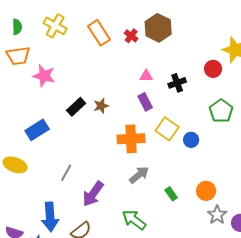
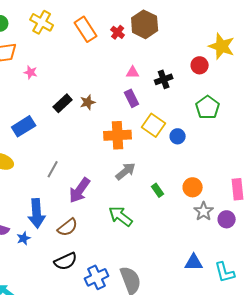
pink star: (44, 76) -> (31, 72), size x0.6

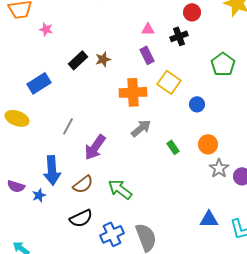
red circle: (200, 65) -> (192, 12), moved
blue circle: (178, 136) -> (197, 104), moved
green arrow: (121, 216) -> (120, 189), moved

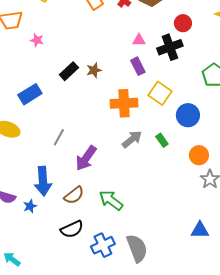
black cross: (179, 36) -> (170, 47), size x1.4
blue circle: (197, 104) -> (188, 115), size x1.5
green rectangle: (173, 147) -> (162, 140), moved

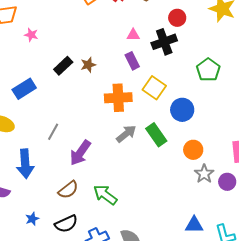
green rectangle: (162, 140) -> (156, 135), size x1.6
blue arrow: (43, 181) -> (25, 164), moved
blue star: (30, 206) -> (32, 219), moved

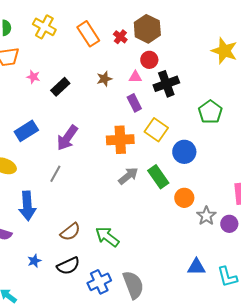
red circle: (177, 18) -> (149, 60), moved
brown star: (88, 65) -> (104, 79), moved
black rectangle: (63, 66) -> (60, 87), moved
orange circle: (193, 150) -> (184, 198), moved
purple arrow: (80, 153) -> (67, 138), moved

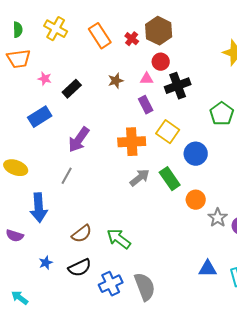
blue rectangle: (26, 131) -> (40, 117), moved

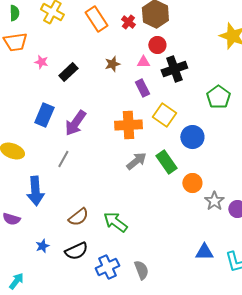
blue rectangle: (40, 117) -> (44, 115), moved, turned -35
gray semicircle: (145, 287) -> (141, 270), size x0.7
cyan arrow: (20, 298) -> (16, 281), turned 90

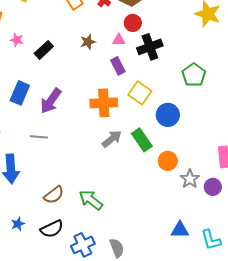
gray line: (63, 159) -> (39, 137), turned 66

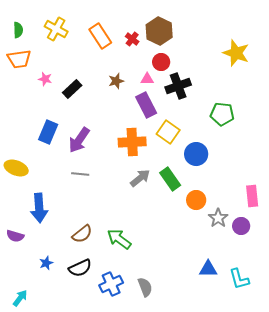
purple rectangle: (118, 66) -> (146, 105), size x1.4
green pentagon: (194, 75) -> (222, 114), turned -30
gray line: (39, 137) -> (80, 174), moved

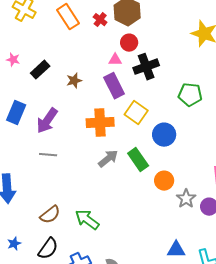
brown star: (116, 81) -> (74, 81), moved
black semicircle: (80, 268) -> (48, 249), turned -30

